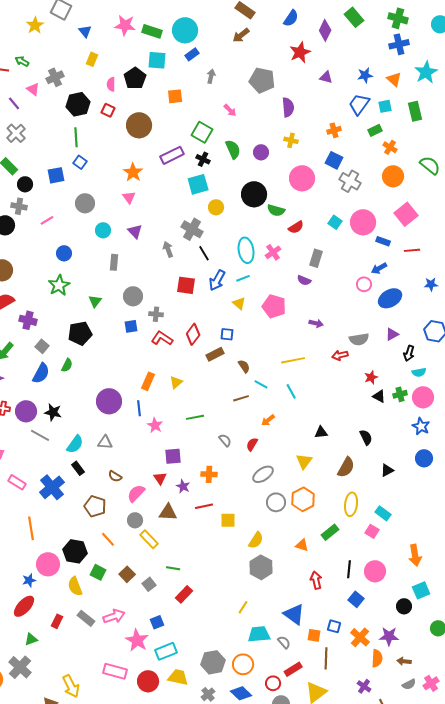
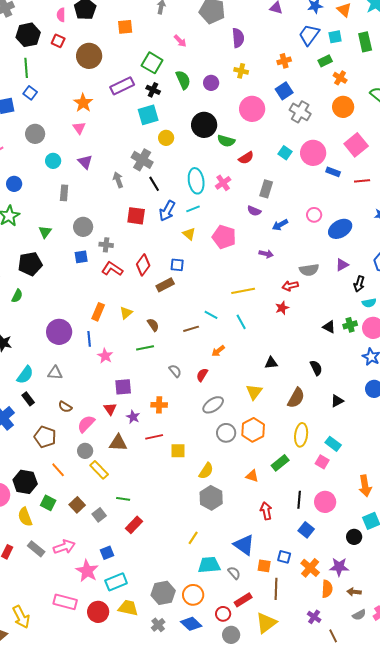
blue square: (334, 160) -> (284, 91), turned 30
blue arrow: (379, 268) -> (280, 225), moved
brown semicircle: (244, 366) -> (153, 325), moved
red star: (371, 377) -> (282, 308), moved

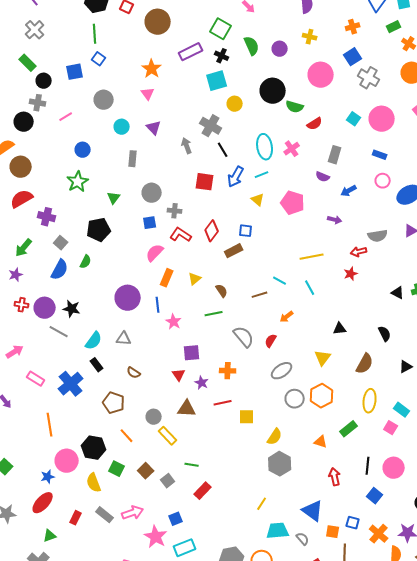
blue rectangle: (333, 172) -> (380, 155), moved
gray semicircle: (175, 371) -> (244, 337), size x1.6
pink semicircle: (86, 424) -> (155, 253), moved

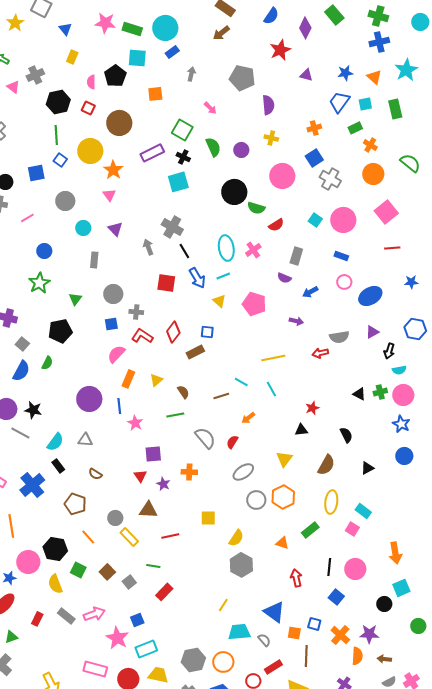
yellow circle: (235, 104) -> (90, 151), moved, size x1.6
blue arrow: (236, 177) -> (197, 278), turned -60
red star: (351, 274) -> (312, 408), moved
red line: (223, 403) -> (170, 536), moved

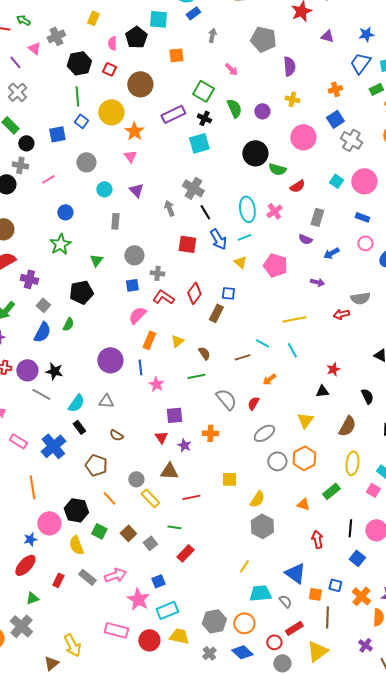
brown rectangle: (195, 352) -> (216, 313), turned -36

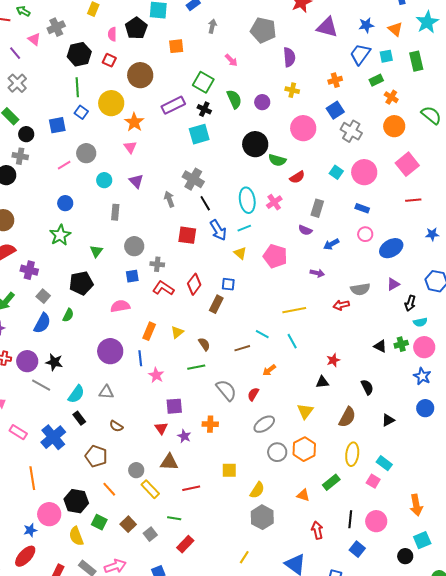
purple triangle: (327, 36) -> (327, 27), size x1.6
pink line: (48, 179) -> (64, 165), moved
pink semicircle: (137, 315) -> (120, 306), moved, turned 36

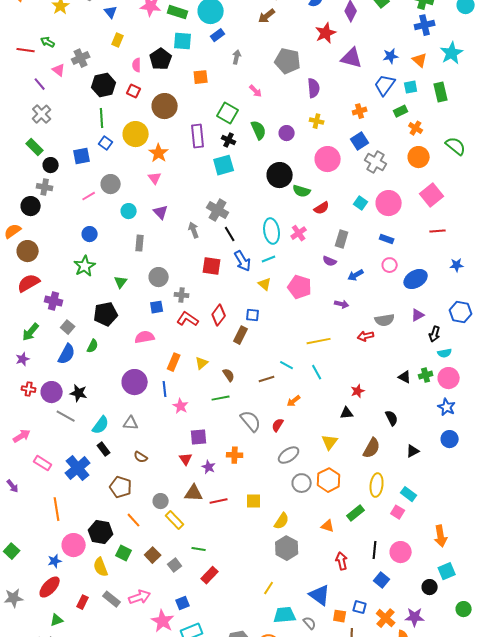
purple rectangle: (173, 105) -> (198, 136), turned -70
red line: (191, 488) -> (219, 501), moved

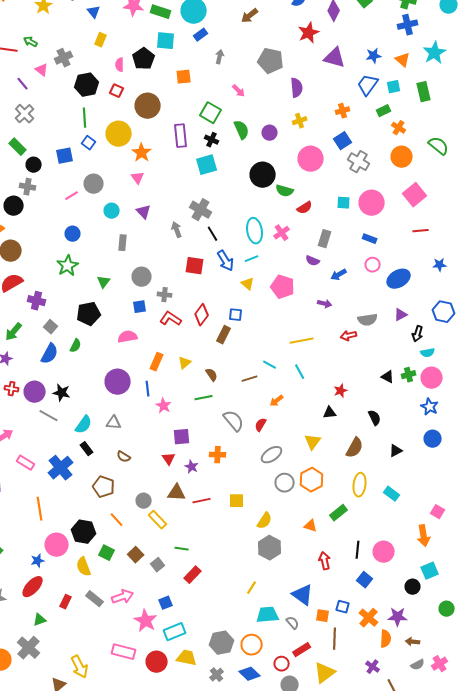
yellow cross: (317, 121) -> (300, 121), turned -32
cyan square: (361, 203) -> (344, 203), turned -32
pink square: (398, 512) -> (438, 512), moved

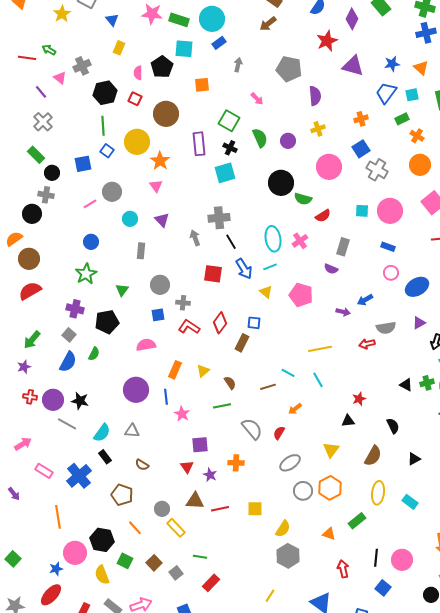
gray cross: (201, 210) -> (219, 218), turned -35
blue arrow: (339, 275) -> (365, 300), moved
purple cross: (37, 301) -> (75, 309), moved

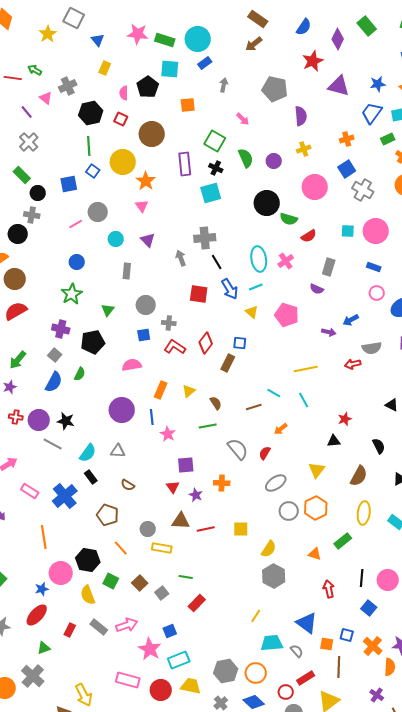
yellow rectangle: (176, 528) -> (162, 548), turned -36

